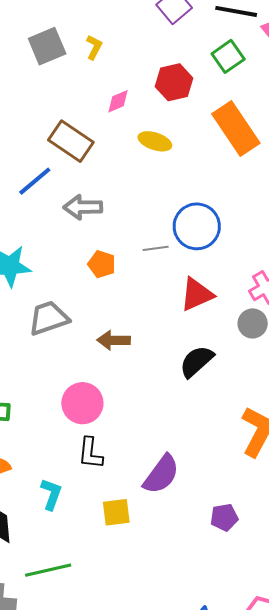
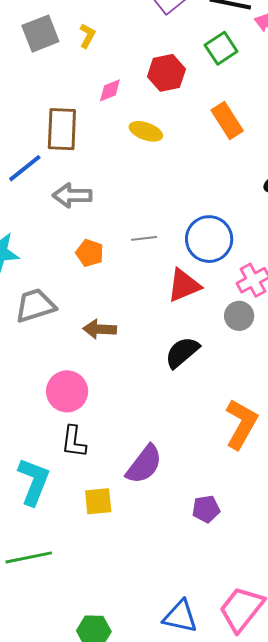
orange rectangle: (236, 128) -> (227, 120), size x0.7
brown rectangle: (71, 141) -> (62, 129), turned 57
blue circle: (197, 226) -> (209, 239), moved
cyan L-shape: (51, 494) -> (34, 482), size x1.5

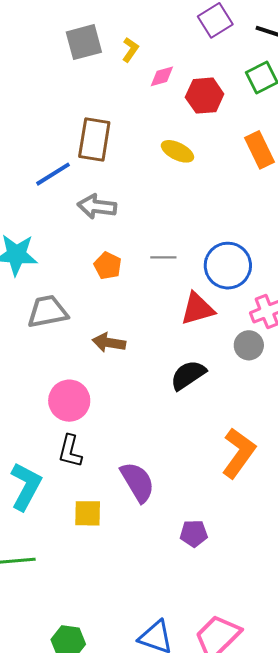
pink diamond: (110, 90) -> (162, 76), moved
purple semicircle: (144, 464) -> (137, 482), turned -75

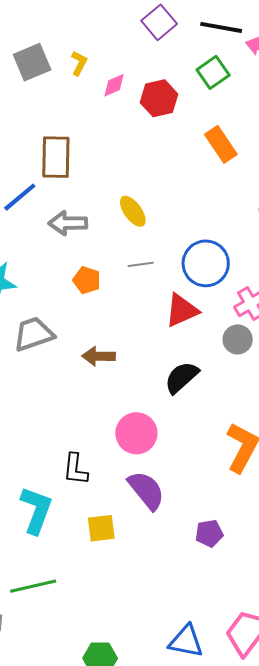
yellow ellipse: (177, 151) -> (133, 211), moved, turned 36
pink circle: (69, 401) -> (136, 433), moved

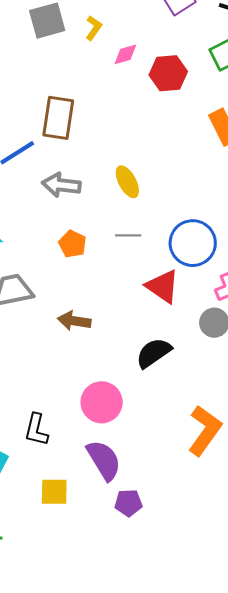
red triangle: (182, 310) -> (163, 286), turned 51
purple pentagon: (209, 533) -> (128, 503), moved

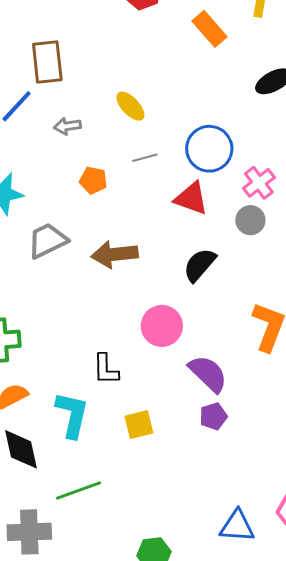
gray arrow: (61, 185) -> (67, 126), size x0.7
brown arrow: (74, 321) -> (115, 254), size x1.4
purple semicircle: (104, 460) -> (208, 374), moved

